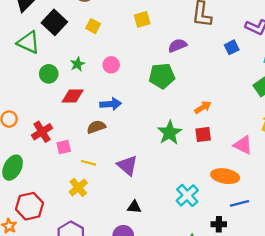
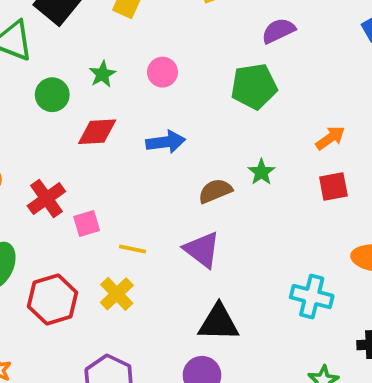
brown semicircle: (96, 127) -> (215, 191), moved
green star: (170, 133) -> (261, 172), moved, size x0.6
cyan cross: (187, 195) -> (312, 297), turned -30
red hexagon: (30, 206) -> (53, 300), moved
black triangle: (134, 207) -> (218, 323), size x1.6

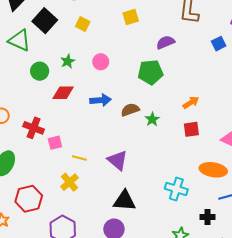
brown semicircle: (215, 191) -> (130, 110), moved
red cross: (46, 199) -> (34, 128), turned -36
red hexagon: (53, 300) -> (29, 199), moved

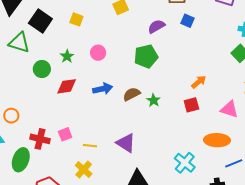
blue square: (219, 44) -> (187, 21), moved, turned -32
orange arrow: (191, 103) -> (199, 82), moved
red cross: (34, 128) -> (40, 139), moved
cyan cross: (176, 189) -> (185, 163), turned 30

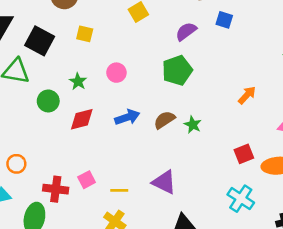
red square: (191, 105) -> (244, 154), moved

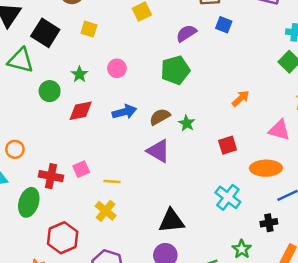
red square: (244, 154) -> (228, 145), moved
purple triangle: (164, 182) -> (158, 151), moved

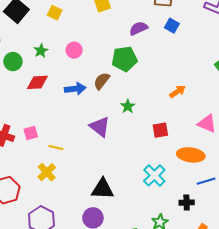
brown semicircle: (160, 117) -> (102, 81), moved, turned -30

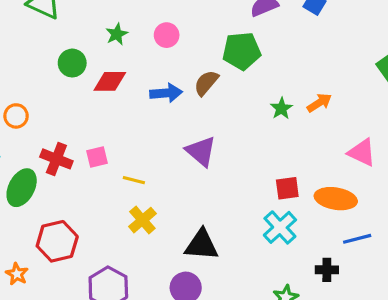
green circle: (13, 62) -> (72, 63), moved
green star: (128, 106) -> (281, 108), moved
red square: (160, 130) -> (287, 188), moved
yellow cross: (47, 172) -> (142, 220), moved

